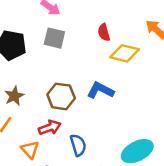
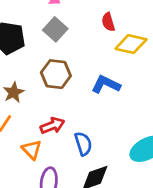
gray square: (54, 38) -> (55, 29), turned 30
brown hexagon: (61, 96) -> (56, 74), moved

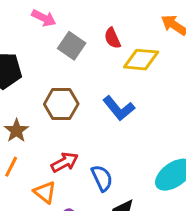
gray square: (55, 29) -> (72, 46), moved
blue L-shape: (106, 84) -> (119, 108), turned -148

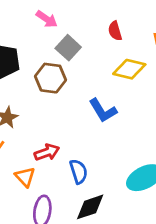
red semicircle: (112, 38) -> (115, 31), moved
brown hexagon: (61, 104) -> (50, 78), moved

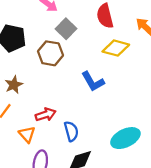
red semicircle: (115, 31) -> (105, 16), size x1.5

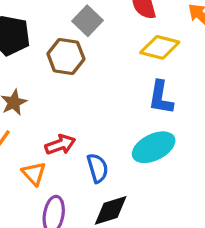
blue L-shape: (93, 81) -> (161, 97), moved, turned 40
cyan ellipse: (125, 138) -> (154, 147), moved

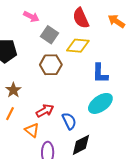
yellow diamond: (160, 47) -> (78, 46), moved
brown hexagon: (66, 56) -> (51, 65), moved

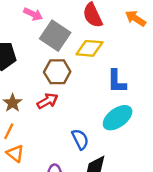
gray square: (49, 35) -> (55, 36), size x1.4
red arrow: (45, 111) -> (47, 101), moved
orange triangle: (32, 130) -> (15, 153), moved

